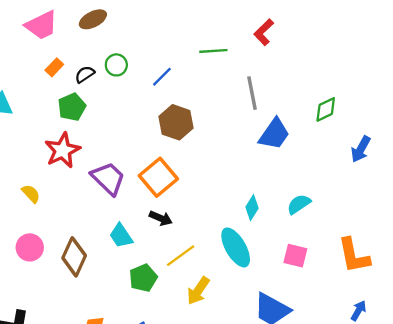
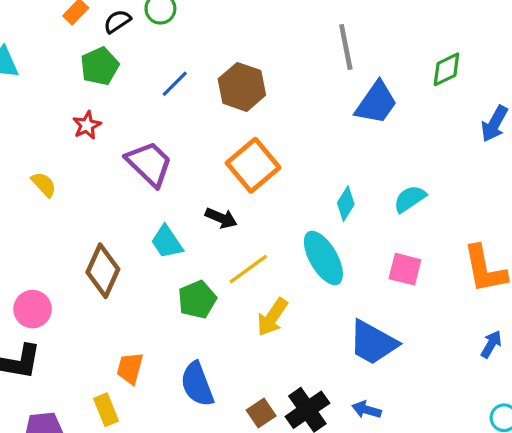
blue line: (162, 77) -> (175, 84), moved
red star: (62, 150) -> (87, 125), size x0.6
orange square: (158, 177) -> (253, 165), moved
pink circle: (30, 247) -> (33, 309), moved

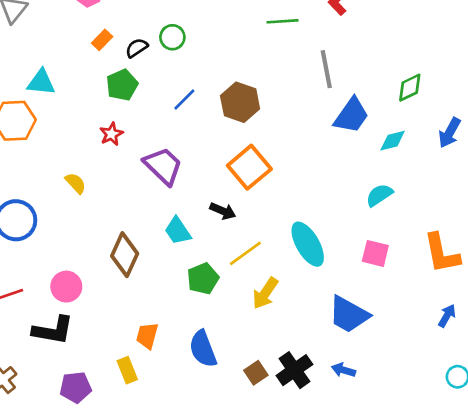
cyan diamond: (346, 204) -> (393, 141), moved, turned 44

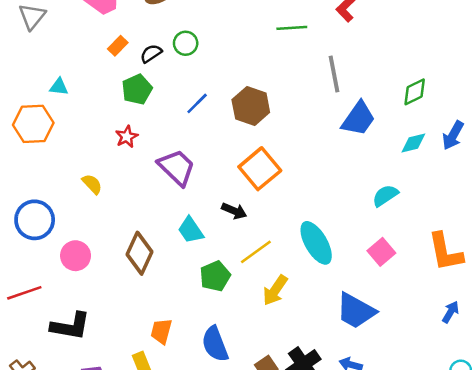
cyan triangle: (41, 82) -> (59, 87), size x0.7
cyan diamond: (393, 141) -> (413, 143), moved
pink square: (375, 253) -> (381, 252), turned 36
pink circle: (66, 287) -> (76, 256), moved

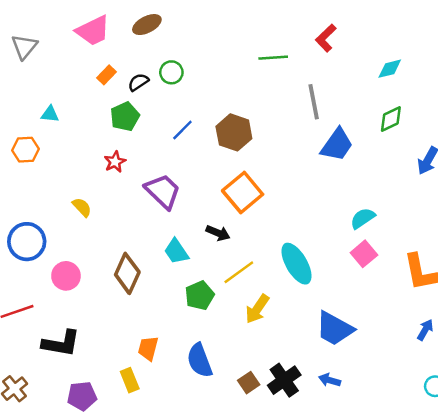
orange hexagon: (33, 124) -> (26, 150), size x0.7
cyan diamond: (413, 143) -> (390, 69), moved
pink square: (381, 252) -> (364, 254), moved

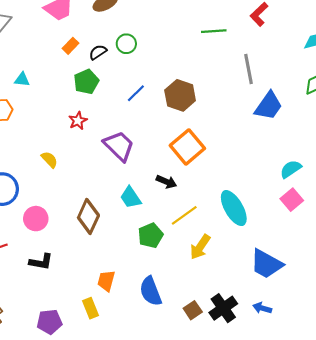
black L-shape: (61, 343) -> (41, 262), moved, size x0.7

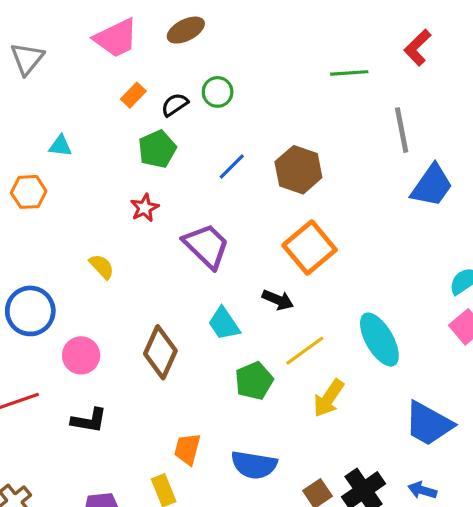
blue semicircle: (151, 291) -> (254, 465), turned -60

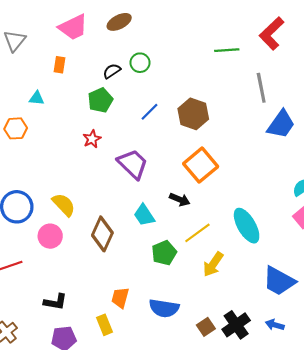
red L-shape: (417, 48) -> (272, 33), size x1.4
orange rectangle: (133, 95) -> (60, 65), moved, turned -35
yellow semicircle: (102, 267) -> (64, 205), moved, size x1.4
black L-shape: (89, 420) -> (55, 302), moved

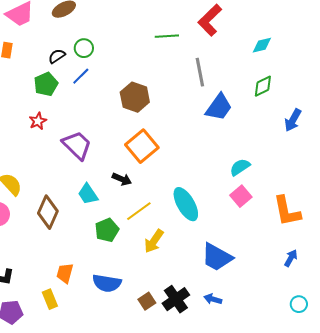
blue line: (149, 112) -> (81, 76), moved

